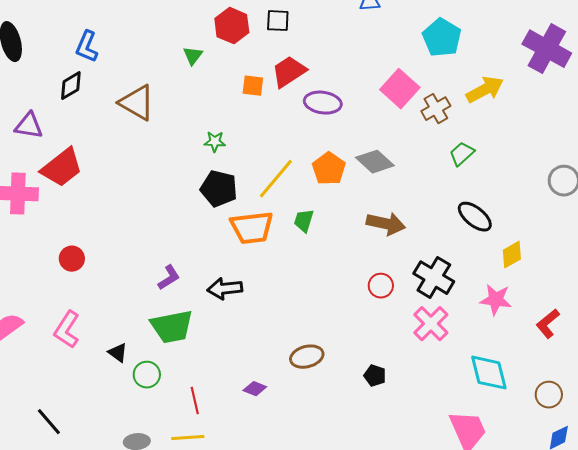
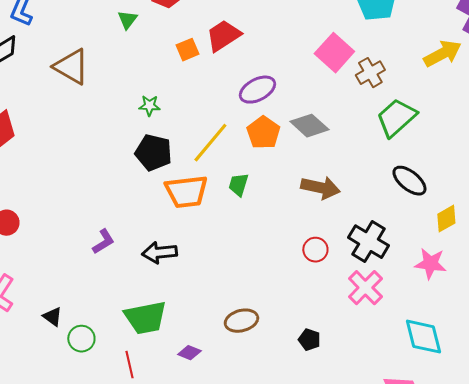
orange square: (253, 86) -> (187, 50), turned -30
yellow arrow: (485, 90) -> (442, 54), moved
purple ellipse: (323, 103) -> (257, 90), moved, turned -36
green trapezoid: (462, 154) -> (396, 118), size x1.6
green trapezoid: (172, 327) -> (145, 318), moved

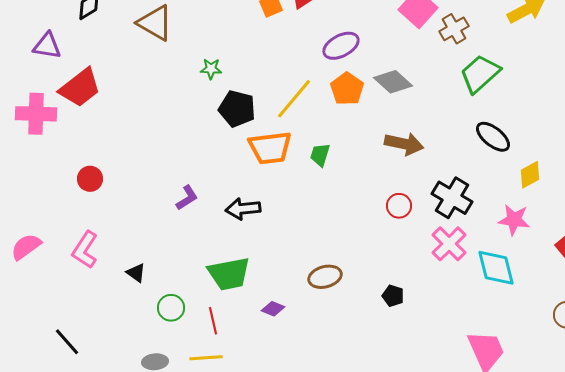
green star: (149, 106) -> (211, 69), moved
green trapezoid: (238, 185) -> (320, 155), moved
cyan diamond: (423, 337) -> (496, 268), moved
green circle: (81, 339) -> (171, 308), moved

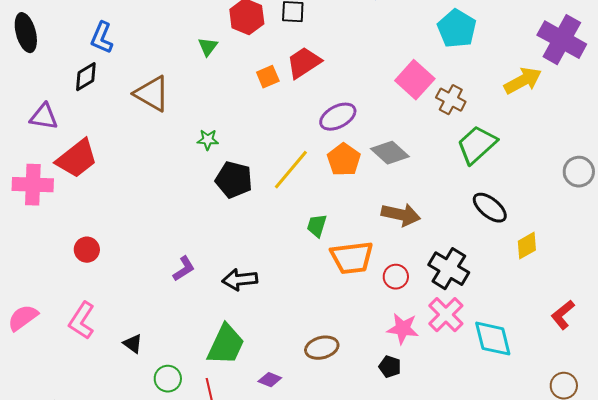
brown cross: (454, 29) -> (451, 100), turned -32
orange trapezoid: (270, 148) -> (352, 258), moved
pink star: (514, 220) -> (403, 329), moved
green trapezoid: (229, 274) -> (226, 345), turned -54

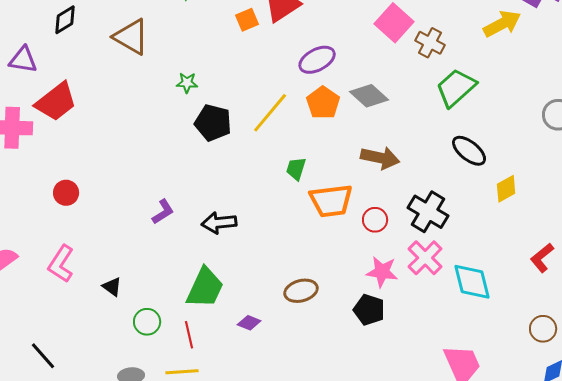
black pentagon: (390, 367) -> (369, 310), size x1.4

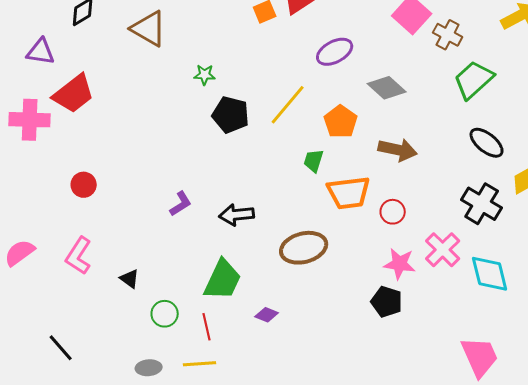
orange pentagon: (323, 103) -> (341, 122), moved
black cross: (428, 212) -> (482, 204), moved
brown ellipse: (301, 291) -> (304, 248), moved, size x1.4

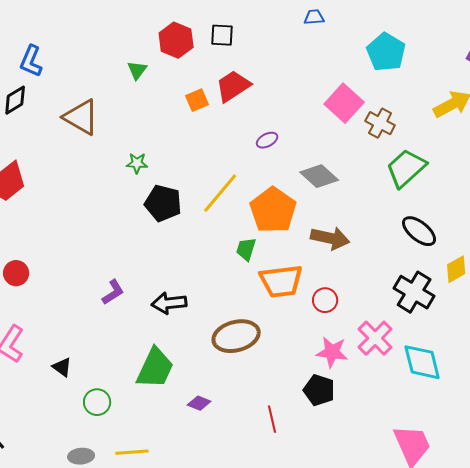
purple ellipse: (335, 52) -> (267, 140), size x0.6
orange pentagon: (341, 122) -> (273, 210), size x1.4
red line: (207, 327) -> (272, 419), moved

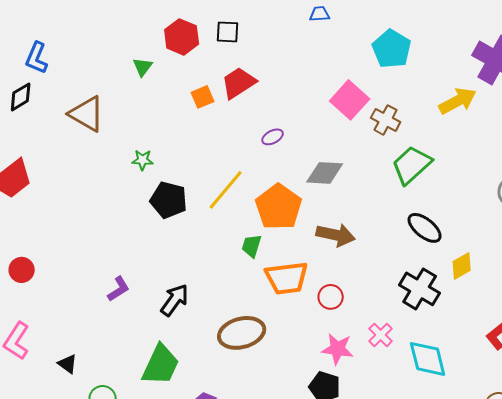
gray diamond: (319, 176) -> (325, 173), turned -39
black arrow: (169, 303) -> (175, 300), turned 132
pink cross: (375, 338) -> (381, 335), size x0.7

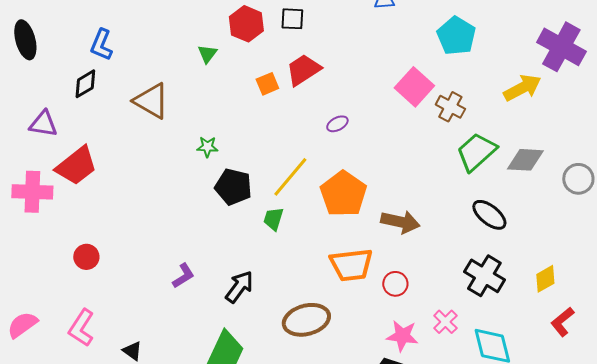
gray diamond: (325, 173) -> (525, 160), moved
green trapezoid: (252, 246) -> (273, 219), moved
yellow diamond: (462, 266) -> (545, 279), moved

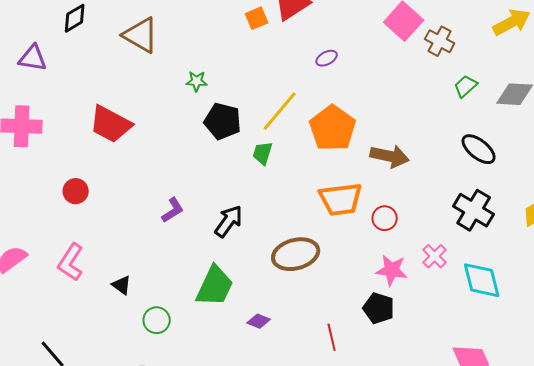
green trapezoid: (476, 152) -> (466, 86), size x0.6
red trapezoid: (76, 166) -> (111, 124), moved, turned 66

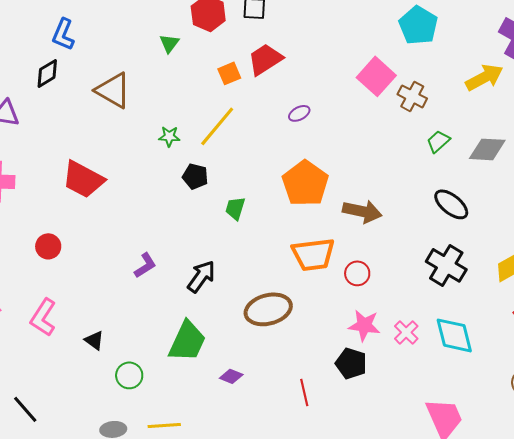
yellow line: (280, 111) -> (217, 126), moved
black pentagon: (223, 121) -> (195, 176), size x0.7
pink cross: (435, 256) -> (406, 332), moved

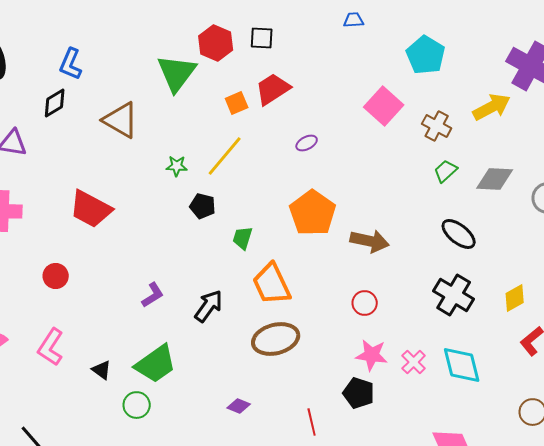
green triangle: (169, 43) -> (177, 73), size x2.0
brown cross: (412, 96) -> (437, 126), moved
orange trapezoid: (313, 254) -> (272, 284), moved, turned 72
green trapezoid: (187, 341) -> (156, 364), moved, turned 30

